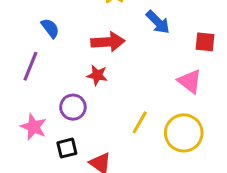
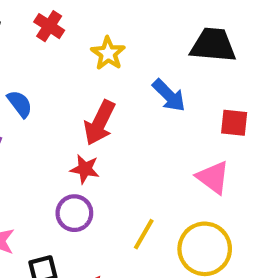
red arrow: (108, 42) -> (100, 123), turned 120
purple circle: (73, 107) -> (74, 213), moved

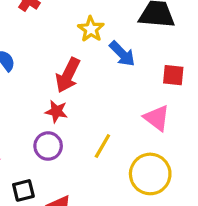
yellow star: (108, 53) -> (91, 29), moved
yellow line: (144, 234) -> (102, 146), moved

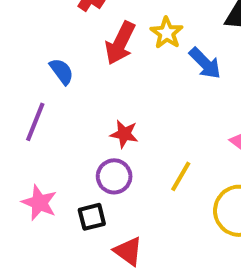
red arrow: (68, 75) -> (120, 43), moved
black square: (23, 190) -> (92, 217), moved

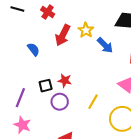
purple line: (35, 122) -> (20, 98), moved
pink star: (39, 203) -> (22, 125), moved
black square: (92, 217) -> (46, 86), moved

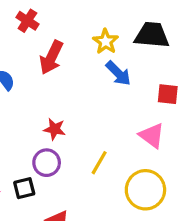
yellow star: (86, 30) -> (106, 41), moved
black square: (46, 86) -> (24, 188), moved

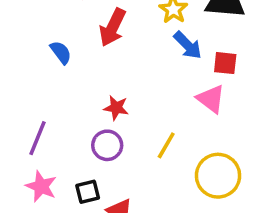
red square: (168, 94) -> (225, 63), moved
pink triangle: (152, 136) -> (211, 99), moved
black square: (24, 188) -> (88, 192), moved

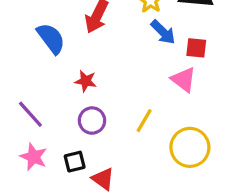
blue semicircle: (61, 52) -> (51, 38), size x1.5
red star: (116, 108) -> (86, 81), moved
purple line: (38, 138) -> (30, 114), turned -64

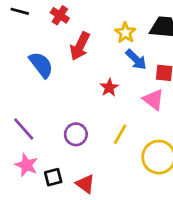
red star: (86, 81) -> (109, 88), moved, turned 30
black square: (75, 162) -> (53, 177), moved

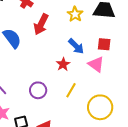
blue arrow: (136, 59) -> (76, 46), moved
red star: (109, 88) -> (63, 64), moved

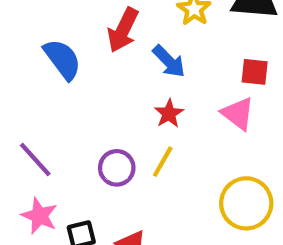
blue arrow: (76, 46) -> (169, 61), moved
yellow line: (71, 90) -> (163, 162), moved

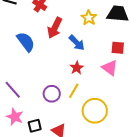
yellow circle: (246, 203) -> (95, 111), moved

